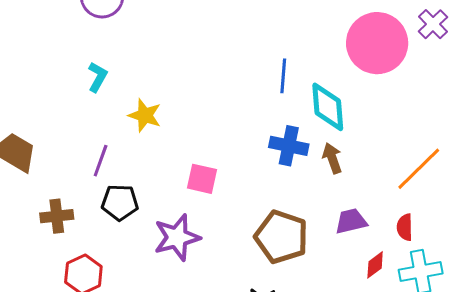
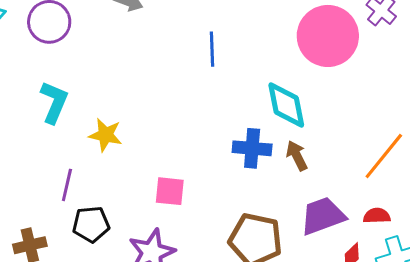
blue line: (283, 76) -> (212, 49), moved
cyan L-shape: (98, 77) -> (54, 102), size x1.4
purple trapezoid: (351, 221) -> (323, 216), size x1.4
red semicircle: (405, 227) -> (377, 216), turned 96

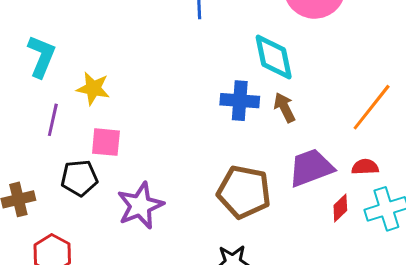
purple line: (67, 185) -> (53, 120), moved
pink square: (170, 191) -> (106, 142), moved

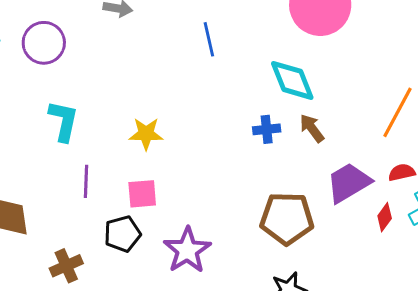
yellow star: (93, 88) -> (146, 134), moved
blue cross: (240, 101) -> (267, 129), size x0.7

